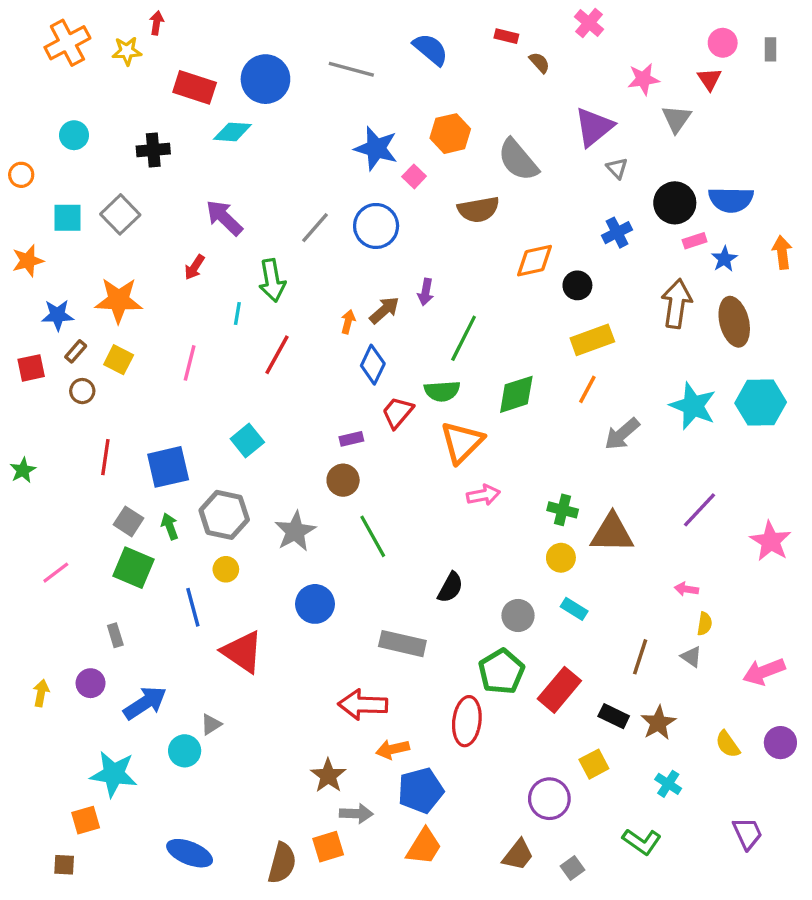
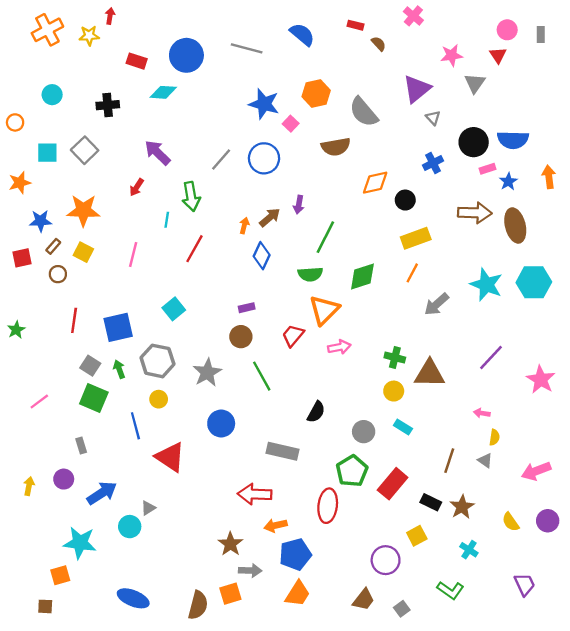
red rectangle: (195, 87) -> (137, 61), size x0.7
brown arrow: (676, 304) -> (475, 213), turned 84
red trapezoid: (398, 412) -> (293, 335), moved

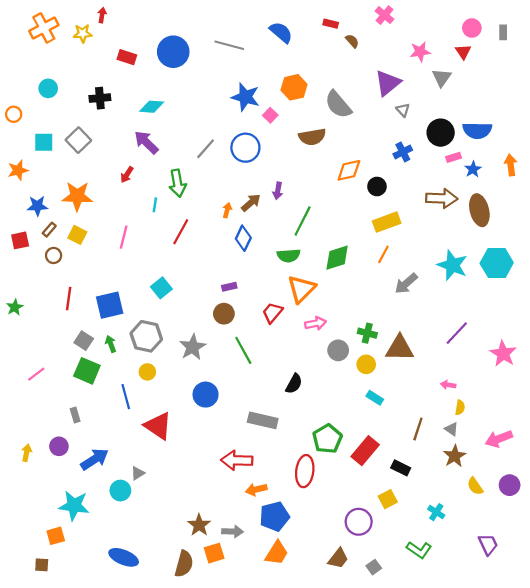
cyan diamond: (163, 92) -> (152, 107), moved
gray circle: (364, 432) -> (338, 350), moved
brown star: (462, 507) -> (455, 456), moved
brown star: (230, 544) -> (199, 525), moved

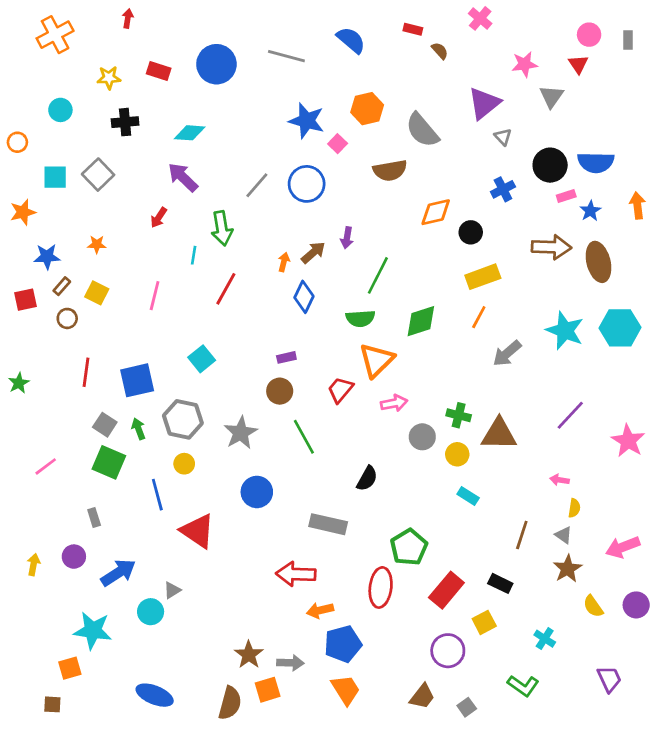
yellow star: (83, 33) -> (109, 78), moved
orange star: (77, 196) -> (97, 244), size x0.5
red rectangle: (365, 451) -> (446, 590), moved
orange trapezoid: (277, 553) -> (346, 690), turned -64

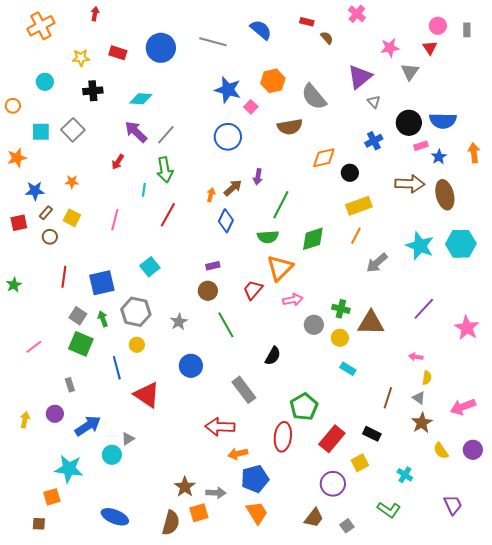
gray line: (257, 185) -> (166, 135), moved
gray star: (241, 433) -> (179, 322), size x0.7
gray rectangle: (328, 524) -> (244, 390), turned 40

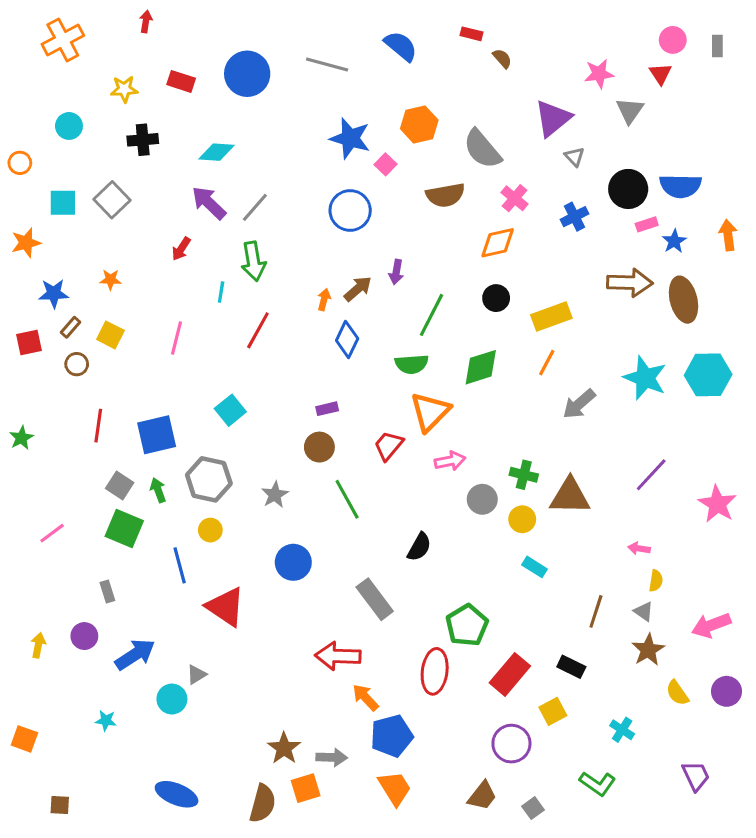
pink cross: (357, 14) -> (515, 198), moved
black circle: (350, 173) -> (496, 298), moved
orange arrow: (238, 454) -> (365, 697), turned 60
cyan star: (69, 469) -> (106, 721), size x0.5
orange square: (52, 497) -> (24, 739), moved, turned 36

